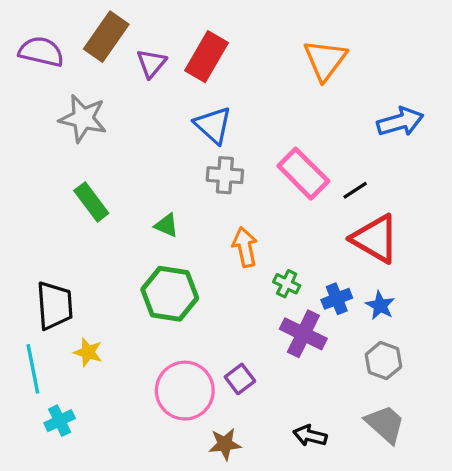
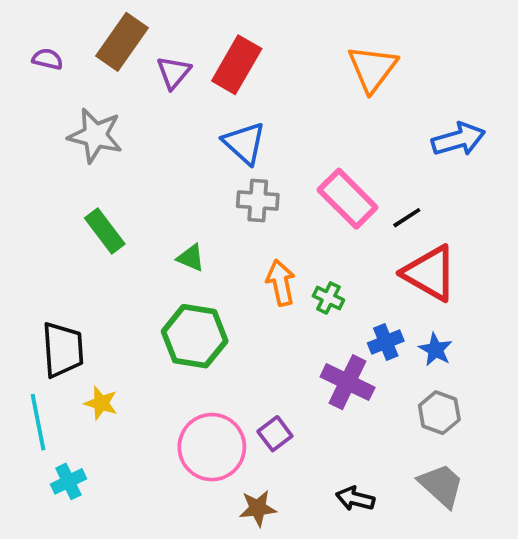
purple semicircle: (41, 52) -> (47, 59), size x0.6
green cross: (287, 284) -> (328, 298), moved

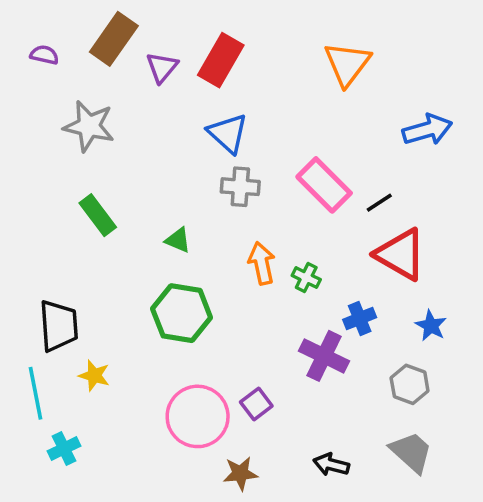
blue star: (435, 350) -> (431, 326), moved

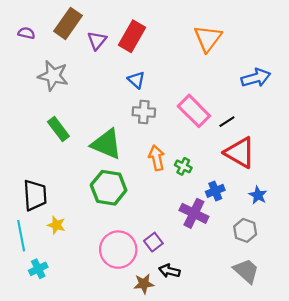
blue triangle: (228, 133) -> (136, 80), size x0.7
green triangle: (178, 240) -> (106, 144), size x2.0
black arrow: (331, 465) -> (169, 271), moved

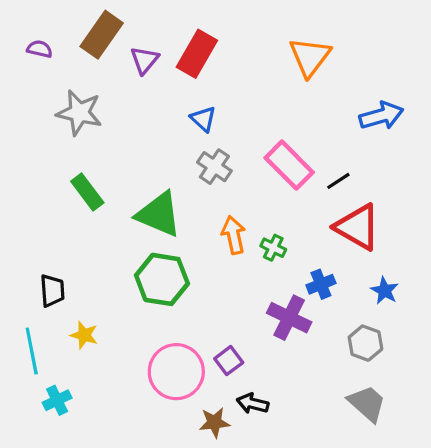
gray cross: (144, 112) -> (214, 167), turned 30
black trapezoid: (35, 195) -> (52, 291), size x0.7

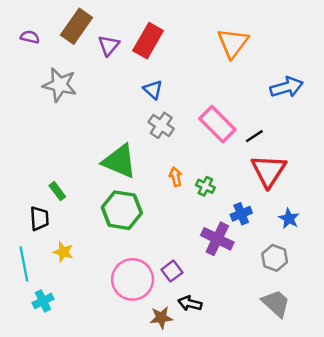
green rectangle: (87, 192) -> (57, 191), moved, size x0.7
red triangle: (357, 227) -> (269, 171), turned 33
orange arrow: (234, 235) -> (176, 177), size x0.7

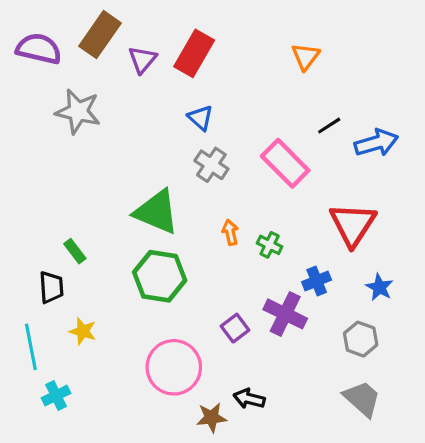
purple semicircle: (30, 37) -> (39, 49), size x1.8
orange triangle: (233, 43) -> (306, 57), size x0.7
blue arrow: (287, 87) -> (376, 143), moved
black line: (254, 136) -> (329, 126), moved
purple square: (172, 271) -> (235, 328), moved

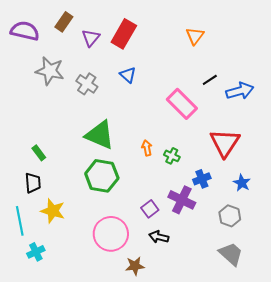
brown rectangle: (100, 35) -> (64, 22), size x0.7
gray cross: (211, 165) -> (87, 84), moved
green rectangle: (75, 251) -> (39, 153), moved
yellow star: (83, 331) -> (53, 211), size x1.4
black arrow: (249, 399) -> (159, 237), moved

